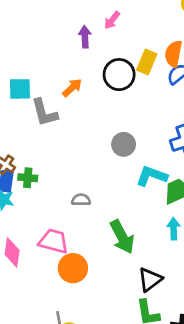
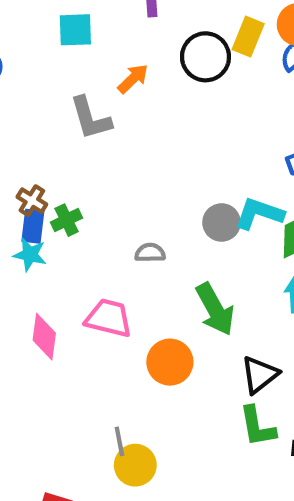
cyan square: (20, 89) -> (75, 30), moved
gray circle: (124, 144) -> (222, 222), moved
green cross: (28, 178) -> (66, 220), turned -30
orange circle: (73, 268) -> (170, 362), moved

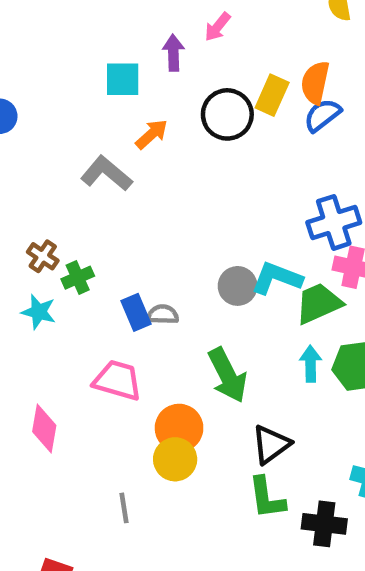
cyan square: (75, 30) -> (123, 79), moved
gray L-shape: (91, 118) -> (106, 173), turned 144
blue rectangle: (33, 226) -> (136, 312), moved, turned -32
pink diamond: (44, 337) -> (44, 429), moved
yellow circle: (135, 465) -> (175, 459), moved

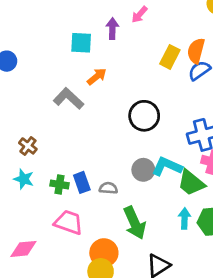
black circle: (227, 114) -> (144, 116), moved
green cross: (78, 278) -> (59, 184), moved, turned 30
green trapezoid: (319, 303) -> (191, 183), turned -120
gray semicircle: (163, 314) -> (108, 188), moved
pink diamond: (44, 429) -> (23, 249), turned 72

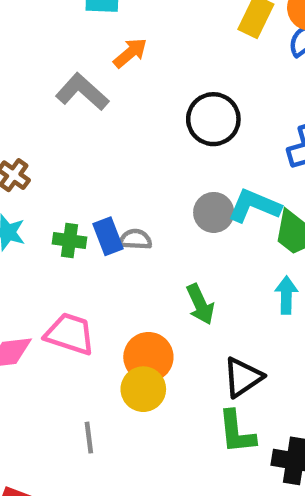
gray semicircle: (108, 188) -> (135, 239), moved
pink trapezoid: (69, 222) -> (70, 334), moved
green arrow: (135, 223) -> (200, 304), size x0.7

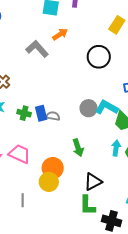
black circle: (213, 119) -> (99, 57), moved

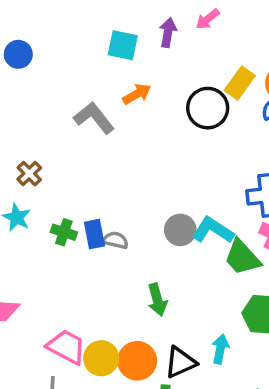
black circle: (99, 57) -> (208, 108), moved
cyan arrow: (116, 148) -> (220, 349), moved
pink trapezoid: (19, 154) -> (66, 347), moved
orange circle: (53, 168) -> (137, 361), moved

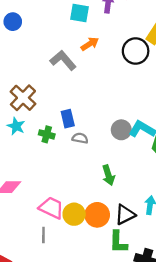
brown cross: (29, 174) -> (23, 98), size x1.6
blue rectangle: (94, 234) -> (68, 119), moved

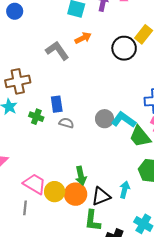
brown cross: (23, 98) -> (18, 81), turned 30
green arrow: (108, 175) -> (81, 176), moved

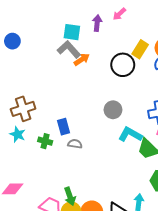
gray L-shape: (57, 51) -> (69, 49), moved
gray circle: (105, 119) -> (113, 110), moved
green arrow: (81, 176) -> (70, 196), moved

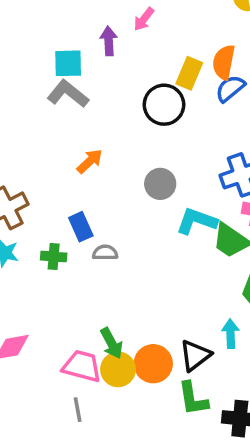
orange arrow: (82, 59) -> (90, 161), moved

